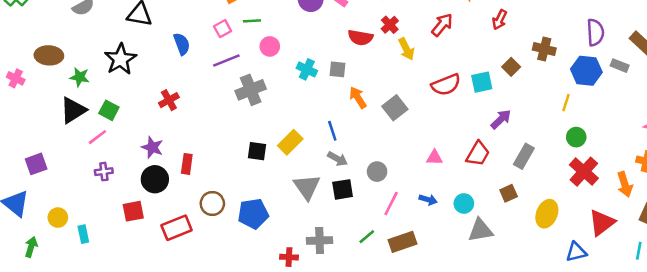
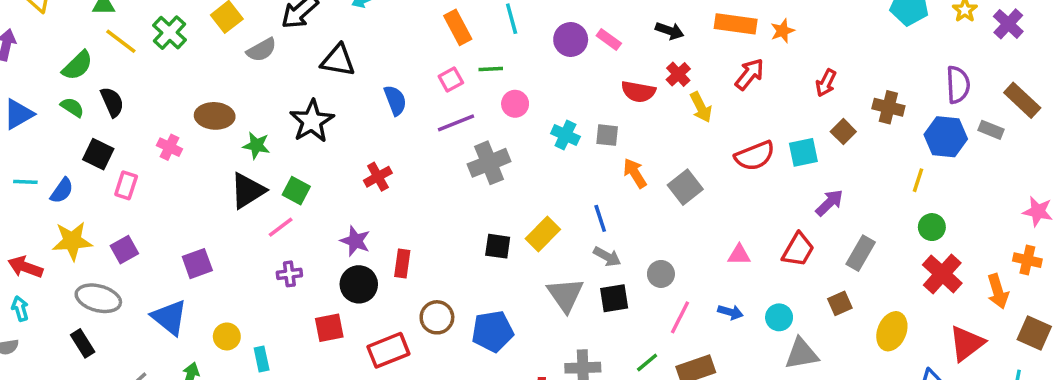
red arrow: (500, 20) -> (826, 83), moved

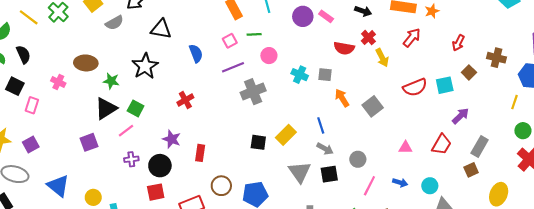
purple square: (197, 264) -> (89, 142), moved
black circle: (359, 284) -> (160, 166), moved
brown square: (840, 303) -> (471, 170), moved

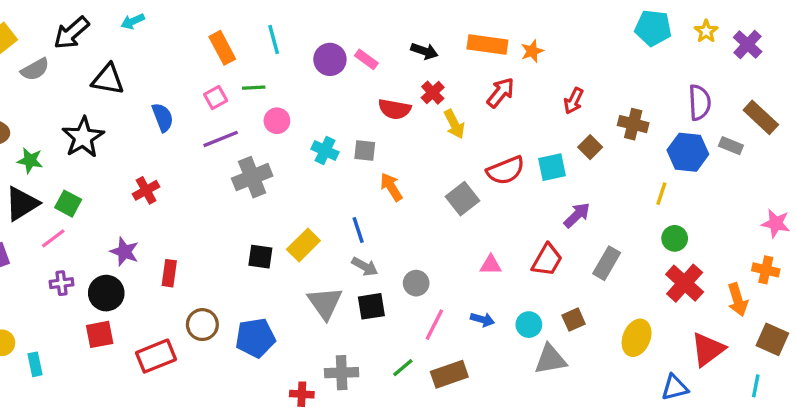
gray square: (373, 106) -> (463, 199), moved
brown square: (471, 170) -> (574, 320), moved

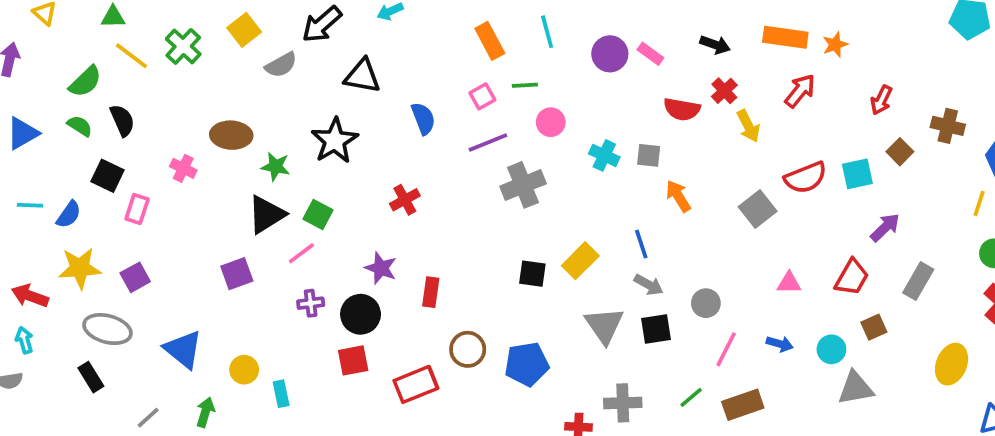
brown square: (574, 320) -> (874, 327), moved

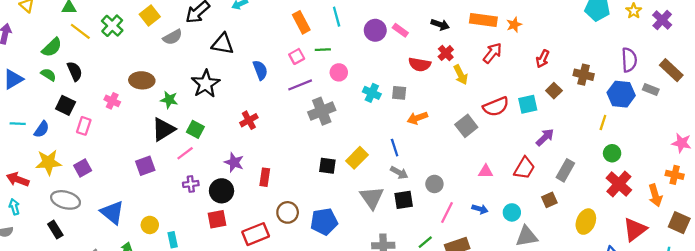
orange arrow: (678, 196) -> (417, 118), turned -78
brown square: (874, 327) -> (549, 200), moved

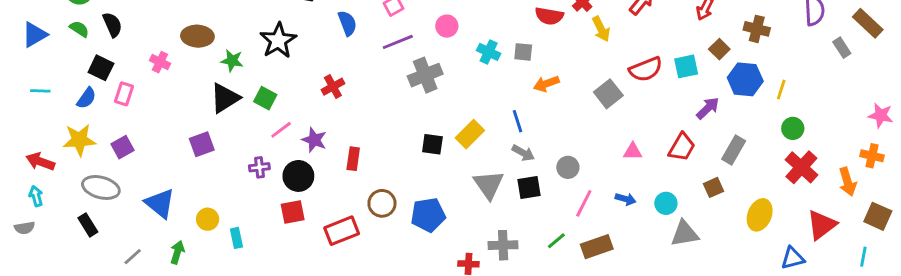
gray rectangle: (651, 89) -> (842, 48), turned 35
blue hexagon: (621, 94) -> (745, 79), moved
blue semicircle: (42, 129) -> (86, 98), moved
pink line: (185, 153) -> (281, 130), moved

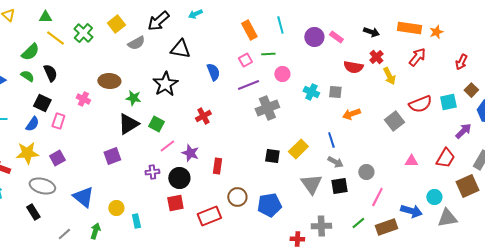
brown square: (713, 187) -> (467, 186), size x1.6
blue arrow: (626, 199) -> (411, 211), moved, size x1.5

